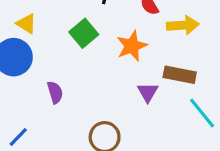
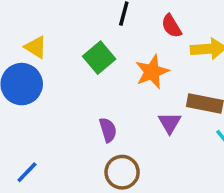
purple semicircle: (55, 92) -> (108, 130), moved

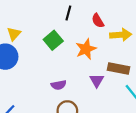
yellow triangle: (36, 47) -> (14, 34), turned 40
purple semicircle: (108, 130) -> (59, 85), turned 96

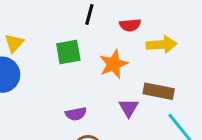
red semicircle: (98, 21) -> (130, 25), turned -64
green square: (53, 40) -> (68, 52), turned 30

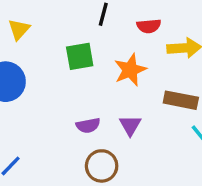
yellow triangle: (14, 43) -> (19, 29), moved
purple triangle: (129, 108) -> (130, 125), moved

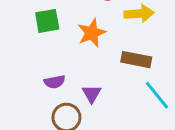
purple triangle: (130, 125) -> (92, 94), moved

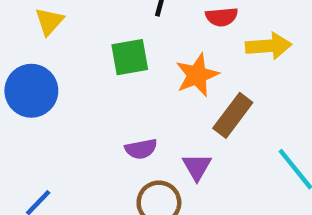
brown rectangle: (136, 60) -> (233, 115), moved, turned -64

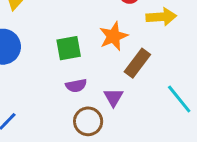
green square: (130, 57) -> (69, 48), moved

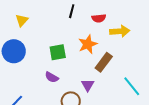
purple semicircle: (76, 86) -> (52, 77), moved, turned 40

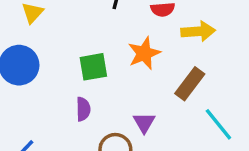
brown rectangle: (104, 62) -> (190, 84), moved
purple semicircle: (52, 77) -> (83, 109), turned -120

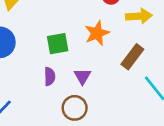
purple triangle: (144, 123) -> (82, 76), moved

